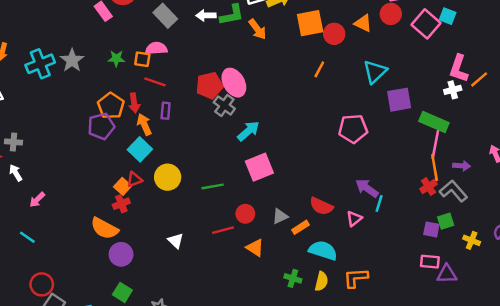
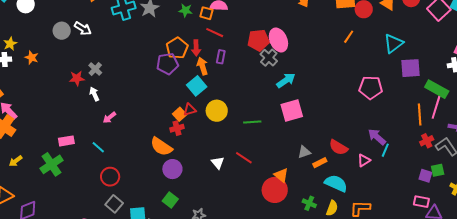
gray cross: (13, 142) -> (95, 69), turned 32
orange line: (435, 168) -> (420, 114), moved
red circle: (245, 214) -> (275, 190), moved, size x1.6
red line: (223, 230) -> (244, 158), moved, turned 42
red circle: (42, 284) -> (110, 177), moved

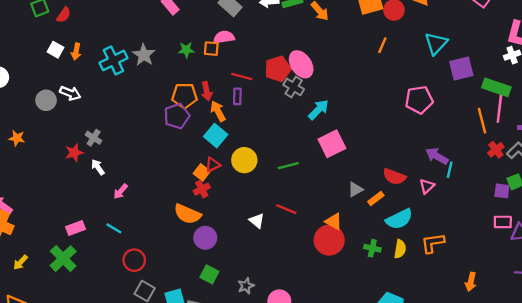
red line: (215, 33) -> (242, 77), moved
orange pentagon: (177, 48) -> (185, 96), turned -30
cyan semicircle: (336, 183) -> (399, 219), turned 140

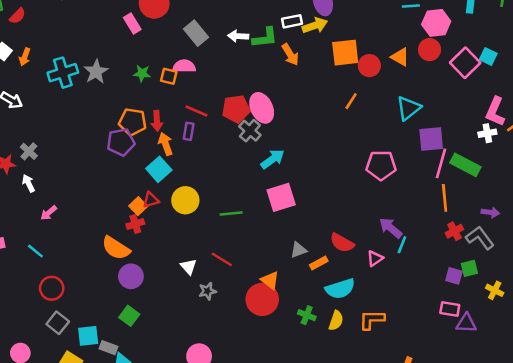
pink line: (499, 109) -> (441, 163), moved
gray star: (246, 286) -> (207, 291), moved

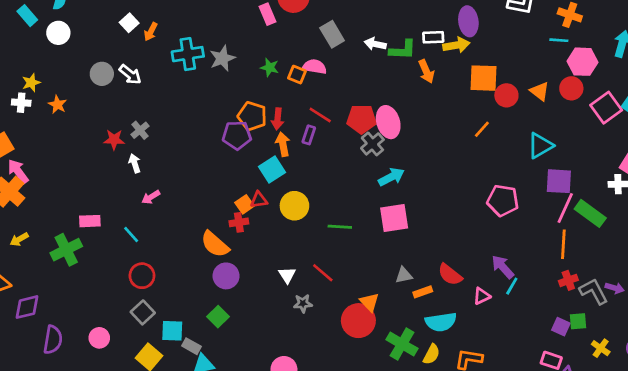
purple arrow: (490, 212) -> (615, 288), moved
green cross: (307, 315) -> (402, 344), size x1.6

